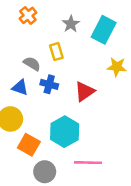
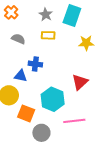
yellow rectangle: (56, 52) -> (48, 35), moved, turned -64
gray semicircle: (32, 64) -> (18, 39), moved
blue triangle: (20, 87) -> (21, 76), moved
red triangle: (85, 91) -> (80, 82), moved

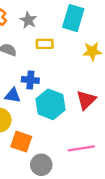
gray star: (46, 14) -> (28, 20), moved
cyan hexagon: (53, 99) -> (50, 104), moved

